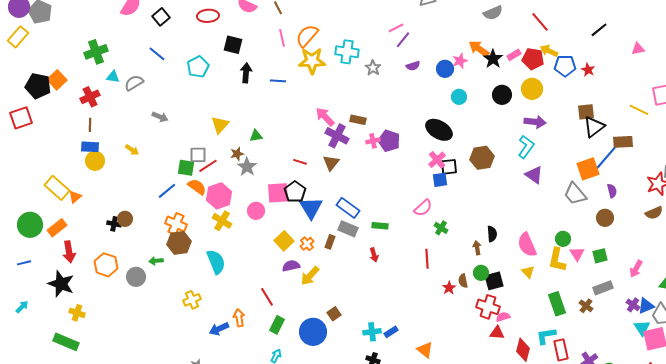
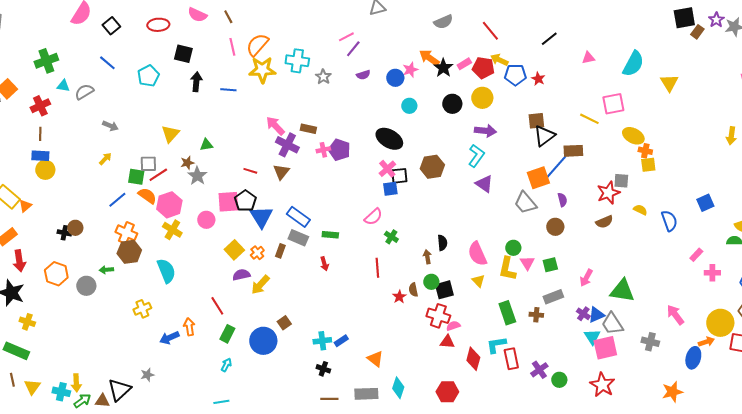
yellow arrow: (132, 150) -> (105, 159), moved, turned -80
brown cross: (586, 306) -> (536, 315), turned -32

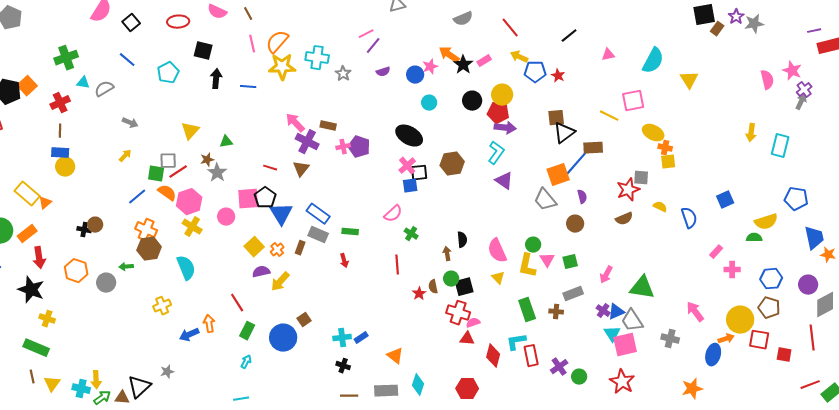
red pentagon: (483, 68) -> (498, 113), moved

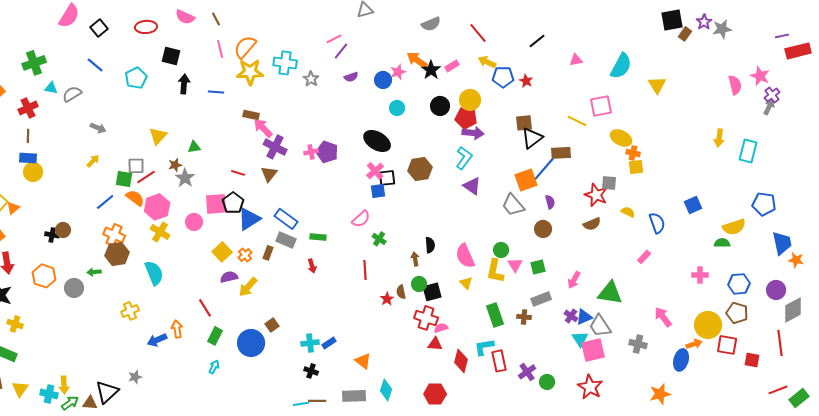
brown rectangle: (328, 126) -> (251, 115), moved
red star: (628, 190) -> (596, 195), turned -30
blue triangle: (281, 214) -> (249, 219), turned 30
pink rectangle: (716, 252) -> (644, 257), moved
cyan line: (241, 399) -> (301, 404), moved

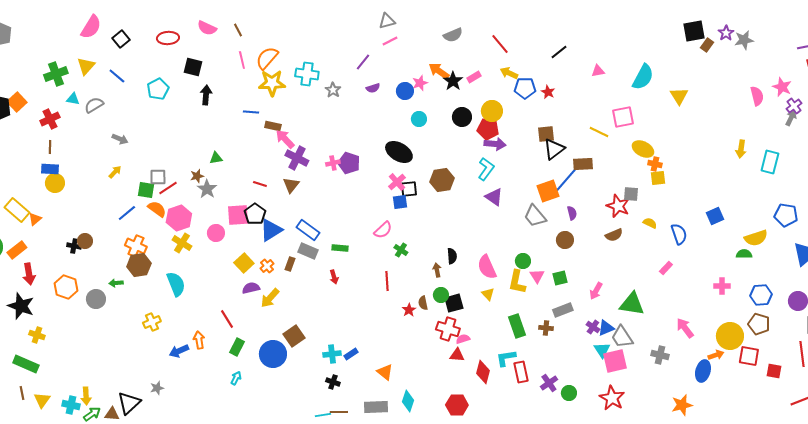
pink line: (334, 39) -> (390, 41), moved
blue line: (216, 92) -> (251, 112), moved
yellow triangle: (158, 136) -> (86, 66), moved
brown square: (272, 325) -> (294, 336), size x1.5

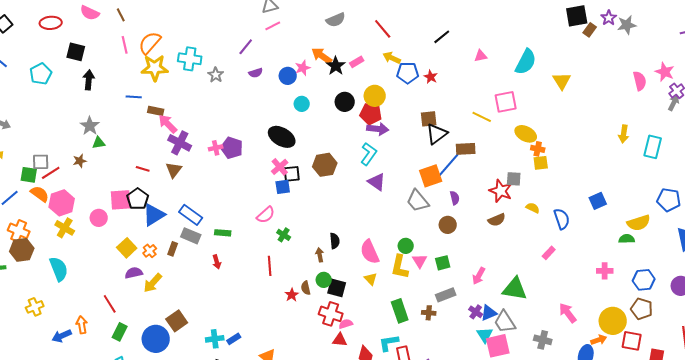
gray star: (207, 189) -> (90, 126), moved
black square: (454, 303) -> (337, 288), turned 30

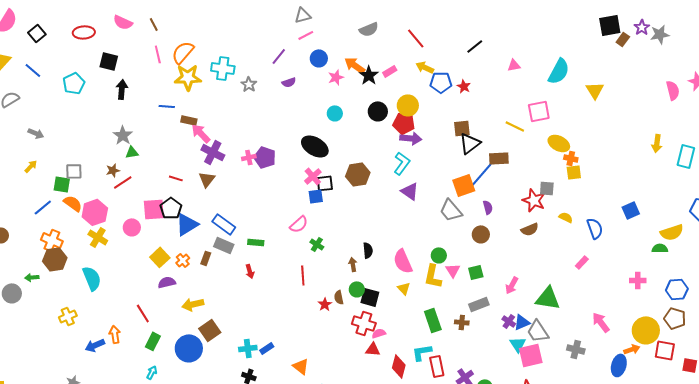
blue circle: (288, 76) -> (319, 58), moved
red line: (51, 173) -> (123, 182), moved
yellow arrow: (153, 283) -> (193, 304), moved, turned 35

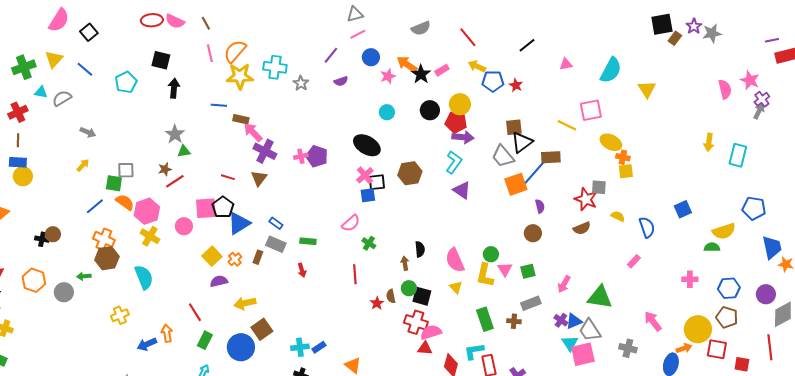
red ellipse: (84, 32) -> (152, 20), moved
gray trapezoid: (451, 210) -> (503, 156), moved
blue rectangle: (224, 224) -> (276, 223), size x0.6
pink semicircle: (379, 333) -> (431, 332), size x1.5

